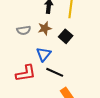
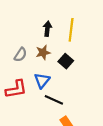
gray semicircle: (24, 30) -> (20, 55), turned -48
red L-shape: (26, 73) -> (16, 89), moved

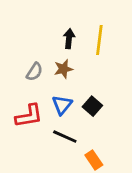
black square: (66, 61) -> (92, 106), moved
black line: (54, 100) -> (65, 137), moved

